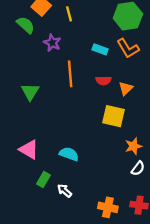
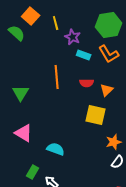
purple star: (52, 43) -> (73, 37), moved
pink triangle: (29, 150) -> (24, 133), moved

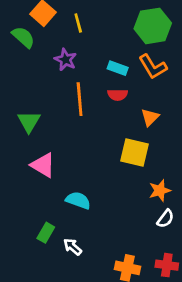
purple star: (73, 37) -> (66, 60), moved
red semicircle: (87, 83) -> (118, 95), moved
pink triangle: (24, 133) -> (43, 165), moved

